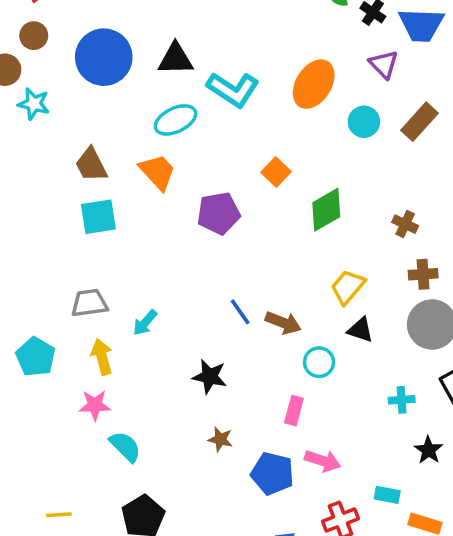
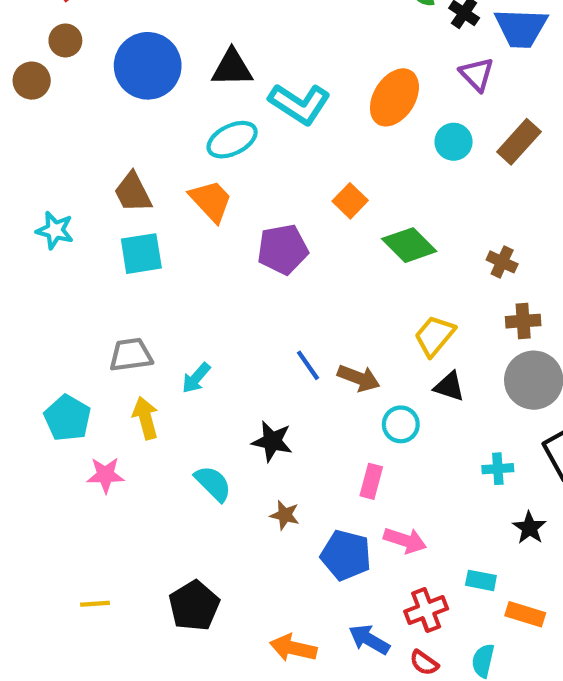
cyan star: (34, 104) -> (55, 230), moved
green diamond: (326, 210) -> (409, 245), turned 75
pink star: (95, 405) -> (105, 475), moved
cyan semicircle: (125, 446) -> (213, 483), moved

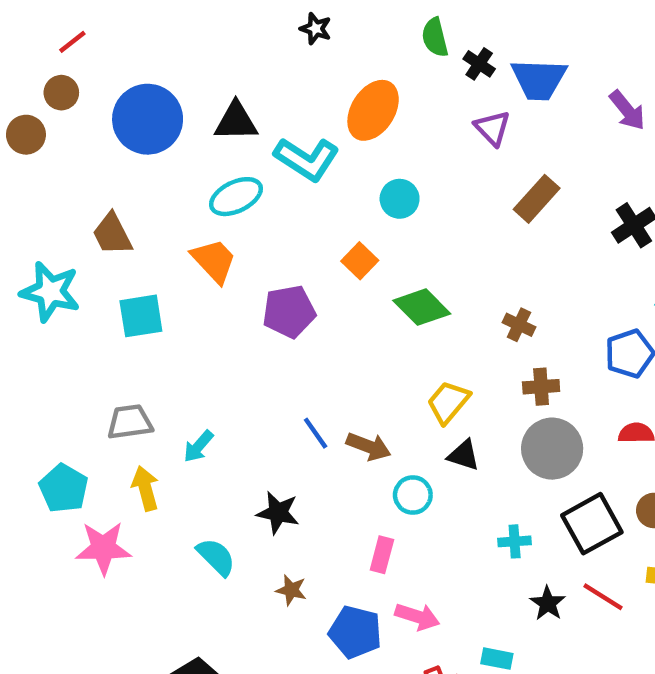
orange ellipse: (394, 97) -> (373, 110), moved
cyan circle: (454, 142) -> (400, 199), moved
brown trapezoid: (133, 192) -> (112, 234), moved
cyan star: (55, 230) -> (50, 292), size x1.5
pink star: (105, 475) -> (103, 548), size x1.4

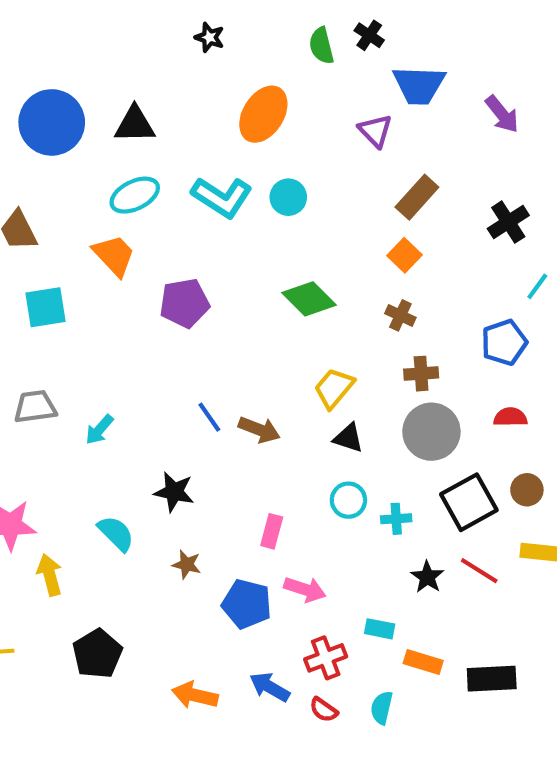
black cross: (479, 64) -> (369, 35), moved
cyan L-shape: (307, 159) -> (222, 197), moved
orange square: (360, 261) -> (404, 255), moved
yellow arrow: (145, 488) -> (50, 575), moved
cyan circle: (413, 495) -> (348, 500), moved

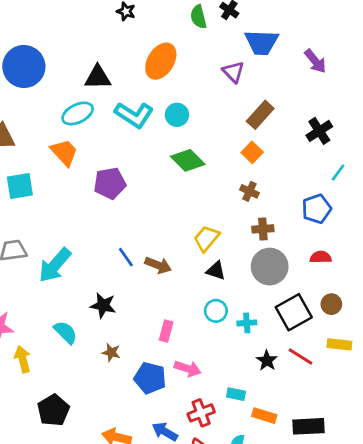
black triangle: (135, 125) -> (98, 77), moved
green diamond: (309, 299) -> (188, 160), moved
cyan arrow: (99, 430) -> (55, 265), size x1.8

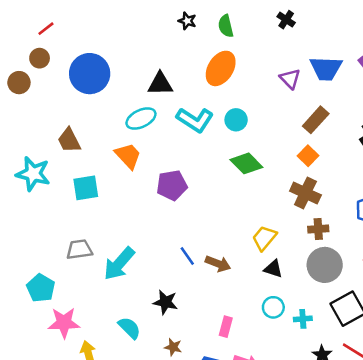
green semicircle: (198, 17) -> (226, 26), moved
blue trapezoid: (262, 42) -> (326, 68), moved
brown cross: (249, 191) -> (305, 193), size x1.6

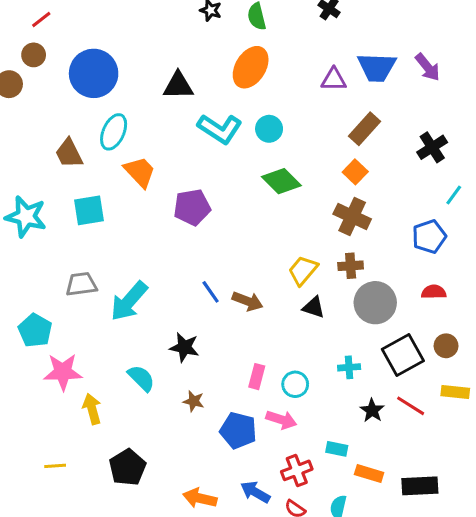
purple triangle: (290, 79) -> (334, 80), turned -45
cyan ellipse: (141, 119) -> (114, 132), moved, turned -40
cyan star: (33, 174) -> (26, 217), moved
brown cross: (318, 229) -> (351, 266), moved
cyan circle: (273, 307) -> (295, 384), moved

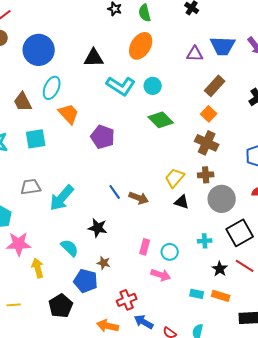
purple pentagon: (192, 207) -> (103, 137), turned 30
blue pentagon: (238, 430) -> (86, 281), moved
red cross: (297, 470) -> (127, 300), moved
orange rectangle: (369, 474) -> (221, 296), moved

